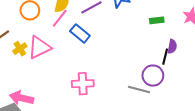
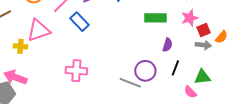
green rectangle: (157, 20) -> (156, 18), size x1.5
yellow cross: (20, 49) -> (20, 46), moved, turned 32
black line: (165, 57) -> (175, 68), moved

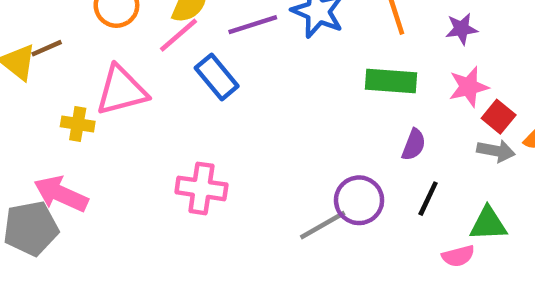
red square: (204, 30) -> (499, 117), turned -32
gray line: (130, 83) -> (323, 225), turned -55
pink semicircle: (190, 92) -> (458, 256), turned -64

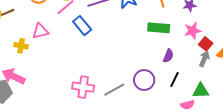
pink triangle: (122, 91) -> (40, 31), size x0.7
gray arrow: (496, 151) -> (204, 59), turned -77
pink cross: (201, 188) -> (83, 87), moved
gray line: (323, 225) -> (114, 90), moved

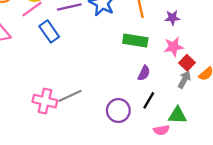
purple circle: (144, 80) -> (118, 111), moved
gray line: (114, 90) -> (70, 96), moved

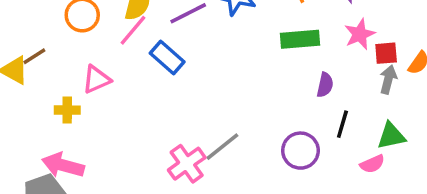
red square: (187, 63) -> (386, 53), turned -35
pink cross: (45, 101) -> (187, 164), turned -35

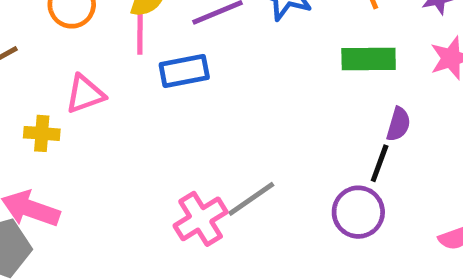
pink line: (133, 30) -> (140, 30), turned -44
blue rectangle: (167, 57) -> (184, 71), turned -56
black line: (342, 124) -> (380, 163), moved

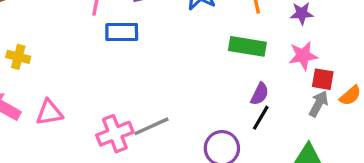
pink triangle: (85, 94) -> (49, 113), moved
black line: (380, 163) -> (261, 118), moved

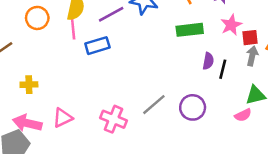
black line: (261, 118) -> (223, 69), moved
gray line: (151, 126) -> (154, 105), moved
pink cross: (115, 134) -> (113, 119), turned -30

